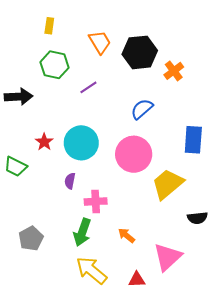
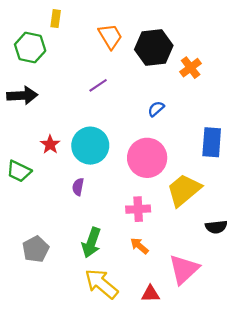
green hexagon: (55, 65) -> (30, 48), moved
blue semicircle: (142, 109) -> (156, 109), size x0.7
pink cross: (96, 201) -> (138, 209), moved

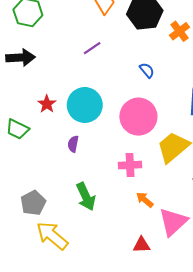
blue semicircle: (156, 109) -> (147, 70), turned 91
green arrow: (91, 243) -> (86, 197), turned -44
orange arrow: (139, 246) -> (145, 200), moved
yellow arrow: (101, 284) -> (52, 236), moved

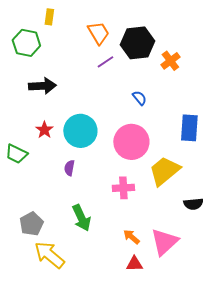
purple line: (92, 48) -> (105, 62), moved
black arrow: (21, 58) -> (42, 86), moved
orange arrow: (145, 200) -> (131, 237), moved

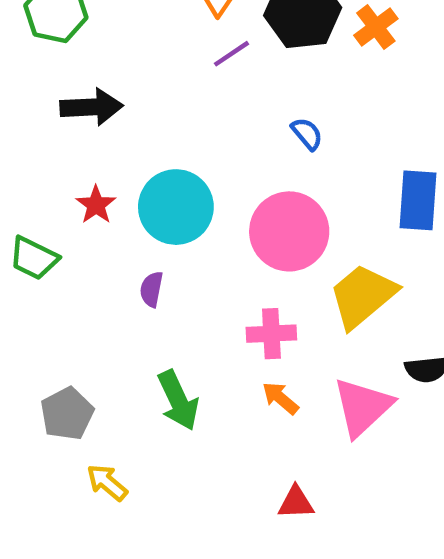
orange cross: (170, 61) -> (376, 27), moved
orange arrow: (131, 237) -> (280, 398), moved
pink triangle: (164, 242) -> (363, 407), moved
yellow arrow: (49, 255) -> (107, 483), size x0.6

